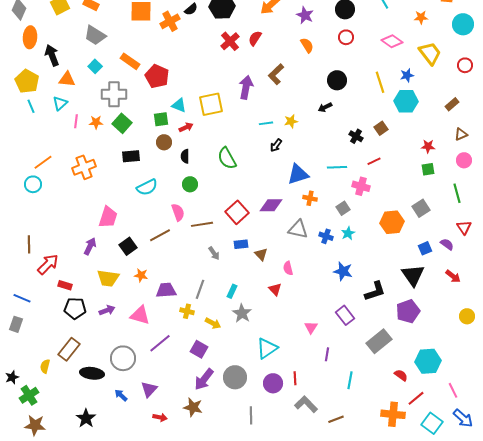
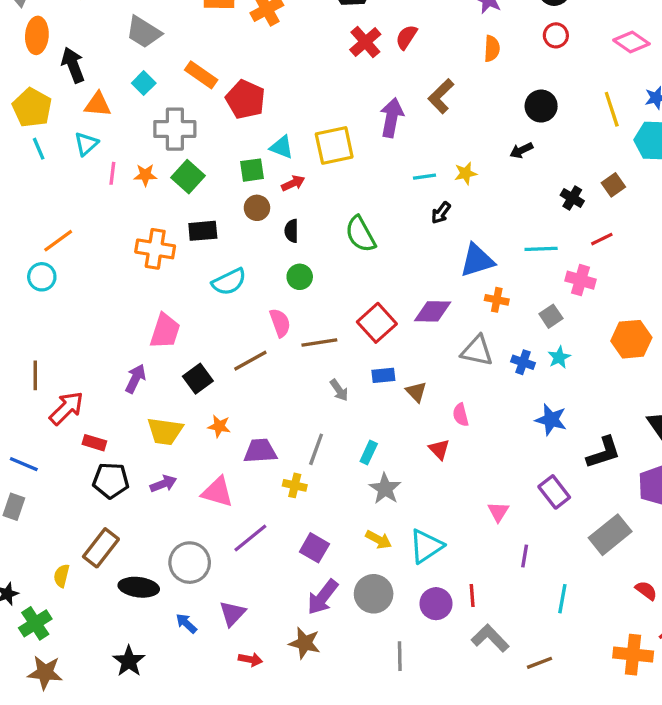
orange semicircle: (307, 45) -> (492, 49), turned 35
orange cross: (84, 167) -> (155, 249), moved, turned 30
yellow arrow: (213, 323) -> (378, 540), moved

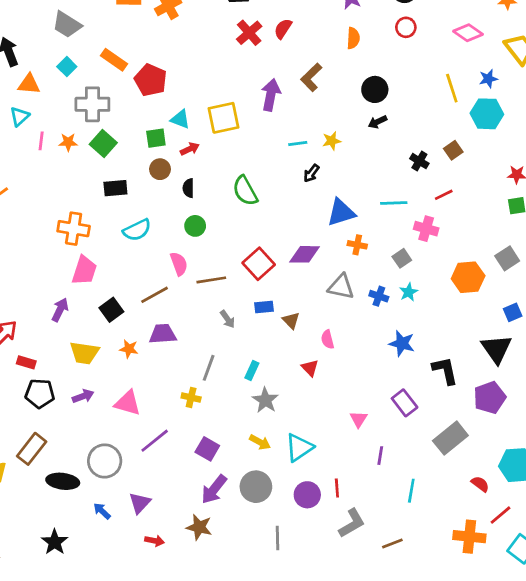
black circle: (541, 106) -> (375, 89), moved
orange cross: (155, 249) -> (74, 229), moved
purple trapezoid: (260, 451) -> (163, 334), moved
black L-shape: (603, 453) -> (445, 370), turned -84
gray L-shape: (490, 638) -> (352, 523), turned 104

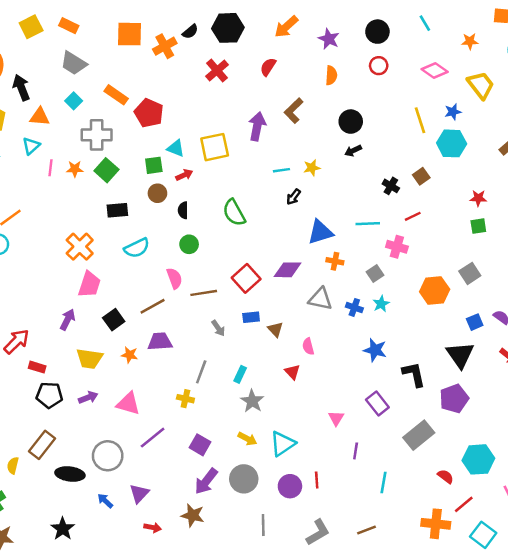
red cross: (249, 33) -> (217, 70), moved
orange cross: (74, 229) -> (80, 247), turned 36
gray L-shape: (352, 523) -> (318, 532), moved

